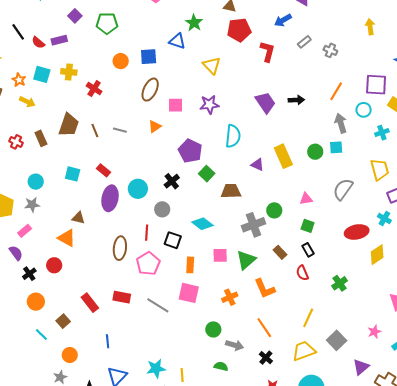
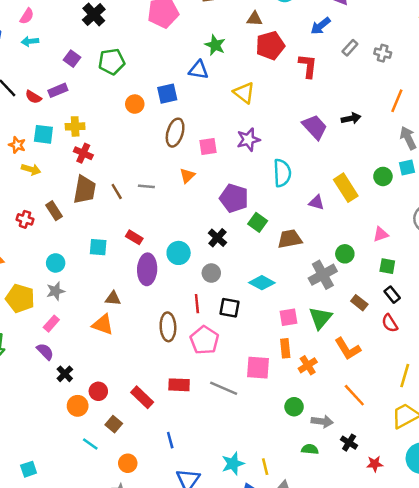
red cross: (94, 89) -> (83, 153), moved
red circle: (54, 265) -> (98, 391), moved
orange rectangle: (190, 265) -> (285, 348), moved
black cross: (266, 358) -> (349, 443), moved

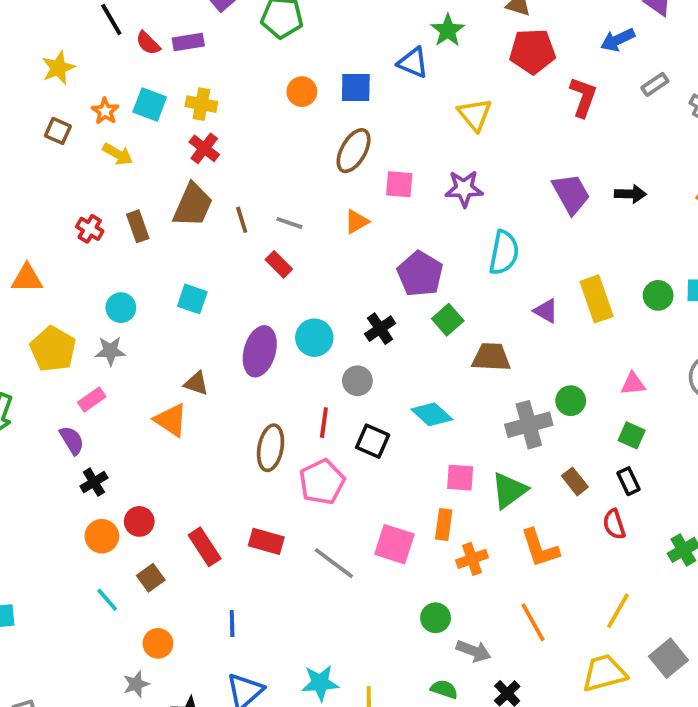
red rectangle: (134, 237) -> (279, 264), moved

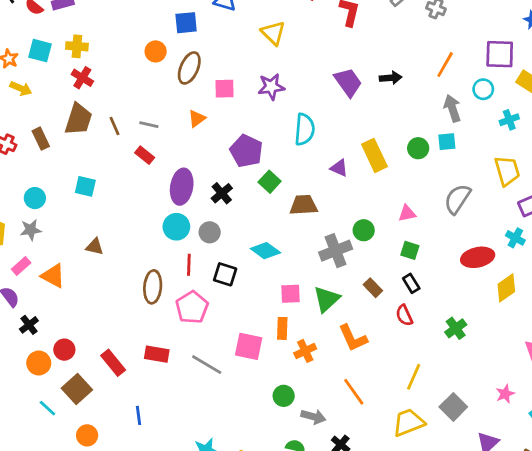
orange circle: (302, 92) -> (156, 51), moved
cyan circle: (314, 338) -> (176, 227), moved
purple ellipse: (260, 351) -> (182, 187), moved
orange triangle: (171, 420) -> (53, 276), moved
brown square: (151, 578) -> (77, 389), size x1.5

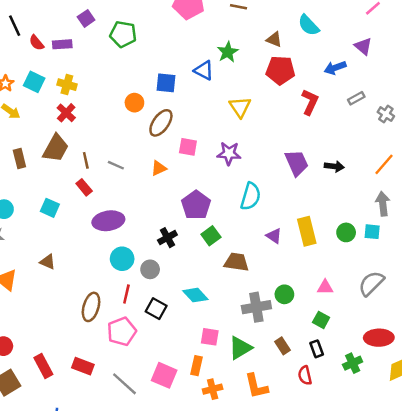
red rectangle: (145, 155) -> (84, 187), moved
purple ellipse: (182, 187) -> (108, 221), moved, turned 60
green cross: (456, 328) -> (353, 363), moved

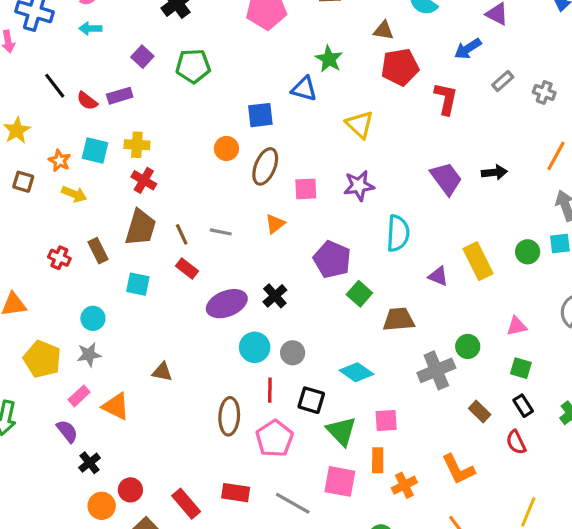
cyan square: (50, 208) -> (138, 284), moved
black cross: (167, 238) -> (275, 296), moved
green triangle: (240, 348) -> (341, 431), moved, turned -30

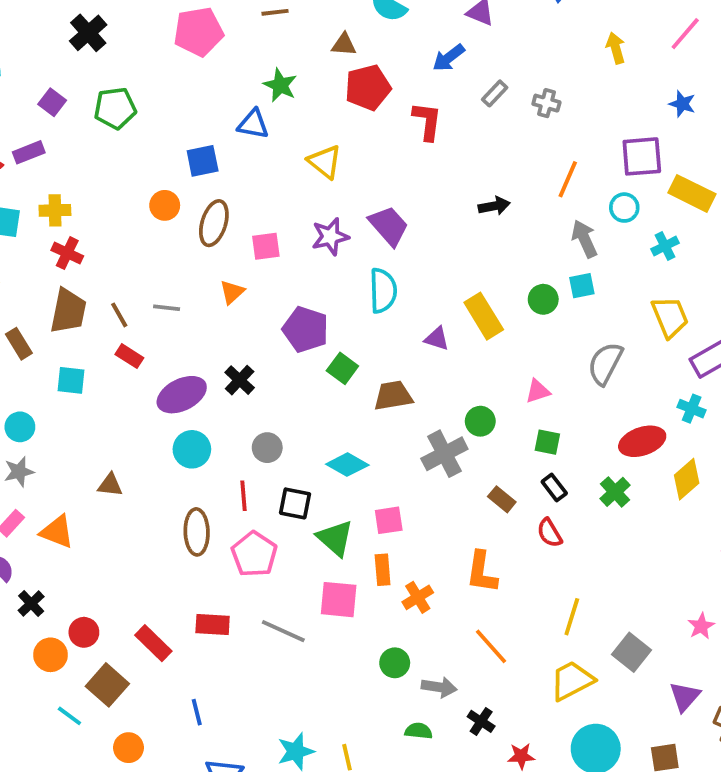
purple trapezoid: (446, 179) -> (389, 226), moved
cyan circle: (255, 347) -> (192, 449), moved
orange L-shape: (458, 469) -> (482, 572), turned 39

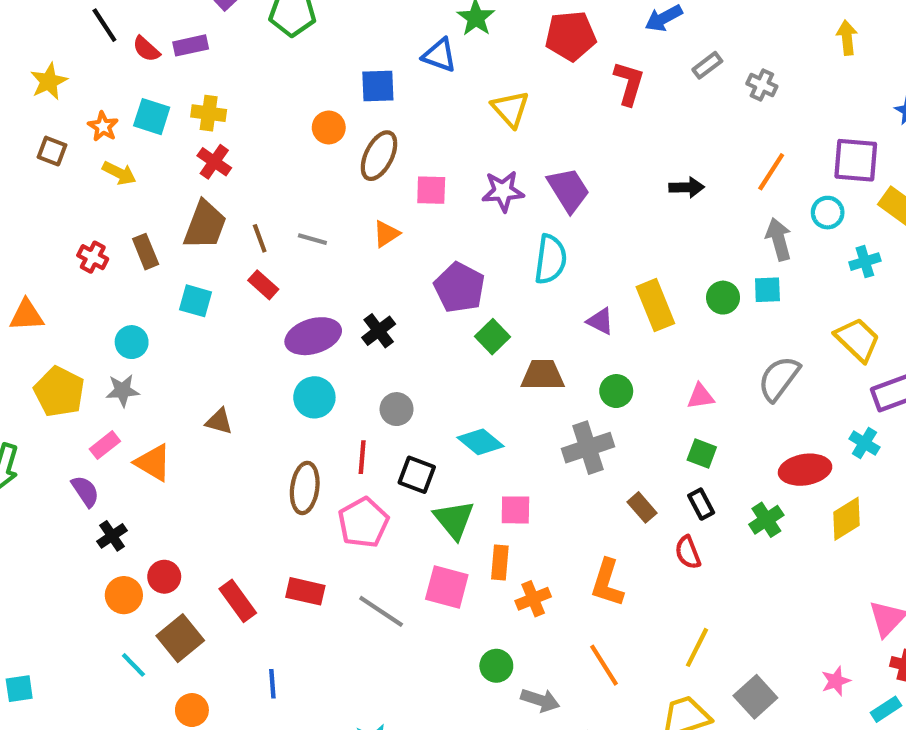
yellow trapezoid: (670, 317) -> (857, 340), turned -33
green circle: (480, 421) -> (616, 391), moved

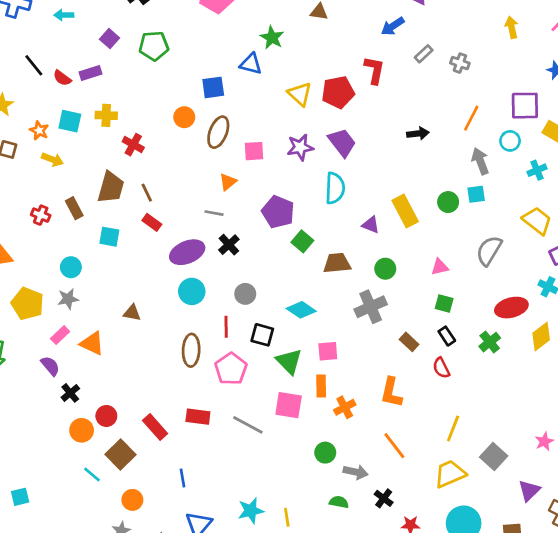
red pentagon: (571, 36) -> (338, 92), moved
red cross: (214, 162) -> (133, 145), moved
gray line: (312, 239) -> (214, 213), moved

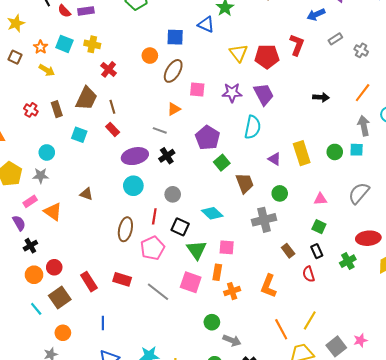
brown trapezoid: (337, 263) -> (245, 183), turned 65
pink star: (544, 441) -> (360, 340), moved
orange line: (394, 446) -> (281, 329), moved

